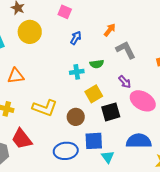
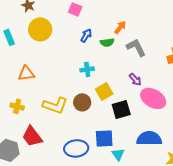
green semicircle: (97, 64) -> (107, 42), moved
brown circle: (76, 117) -> (82, 102), moved

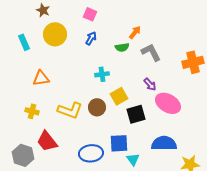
blue arrow: (86, 35) -> (91, 38), moved

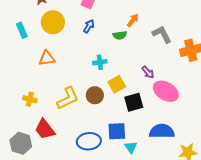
gray L-shape: (151, 52) -> (162, 34), moved
orange triangle: (41, 78) -> (47, 58), moved
yellow L-shape: (70, 110) -> (68, 98), turned -45

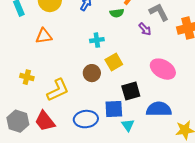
purple arrow: (148, 72) -> (145, 29), moved
yellow L-shape: (68, 98) -> (58, 90), moved
black square: (134, 102) -> (131, 91), moved
red trapezoid: (45, 129) -> (45, 121), moved

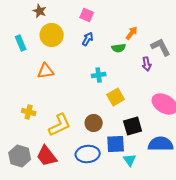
purple arrow: (145, 29) -> (147, 64), turned 32
brown circle: (92, 73) -> (94, 123), moved

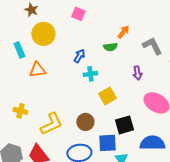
blue arrow: (88, 39) -> (79, 56), moved
cyan rectangle: (21, 43) -> (19, 50), moved
purple arrow: (147, 64) -> (137, 73), moved

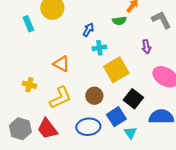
orange triangle: (37, 70) -> (61, 64), moved, turned 36
yellow square: (107, 96) -> (116, 70), size x1.4
black square: (124, 125) -> (133, 99), turned -36
blue square: (107, 143) -> (116, 117), turned -30

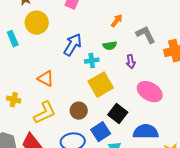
green semicircle: (119, 21) -> (110, 46), moved
blue arrow: (88, 30) -> (73, 45), size x1.6
cyan cross: (99, 48) -> (92, 61), moved

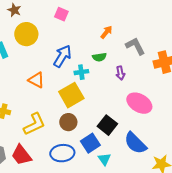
orange triangle: (46, 79) -> (36, 80), moved
yellow square: (101, 85) -> (71, 95), moved
blue semicircle: (146, 132) -> (135, 143), turned -135

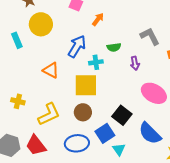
orange arrow: (106, 32) -> (98, 19), moved
yellow square: (71, 95) -> (86, 85), turned 30

